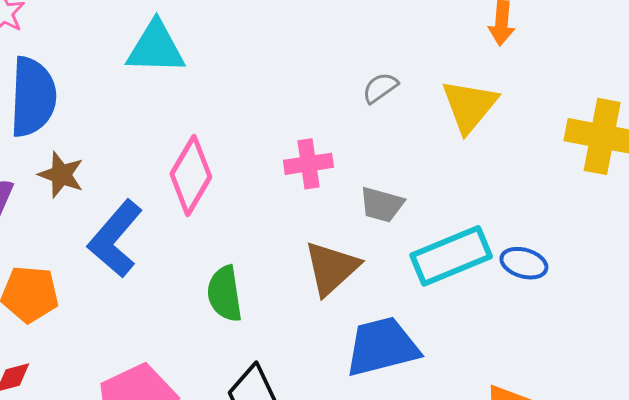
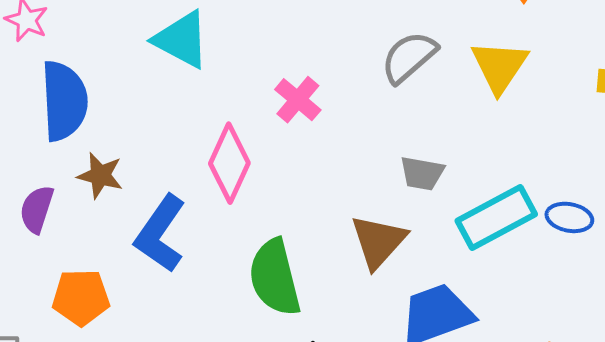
cyan triangle: (156, 48) -> (182, 40), turned 32
gray semicircle: (380, 88) -> (409, 57), size x1.6
pink cross: (308, 164) -> (298, 100), moved, turned -36
green semicircle: (225, 294) -> (275, 278), size x1.4

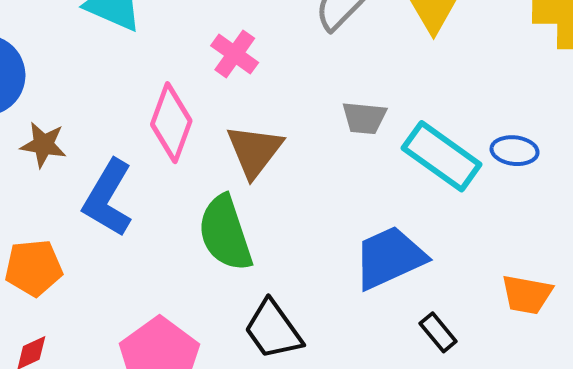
cyan rectangle: (496, 217) -> (442, 156), turned 68
brown triangle: (378, 242) -> (255, 151), moved

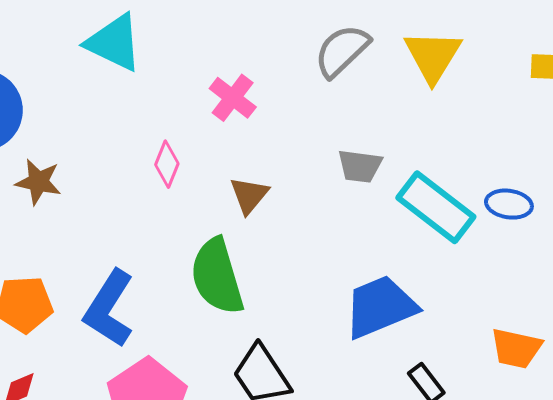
pink diamond: (171, 123) -> (167, 164), size x0.6
brown triangle: (255, 151) -> (249, 195), size x0.7
blue L-shape: (108, 198) -> (109, 309), moved

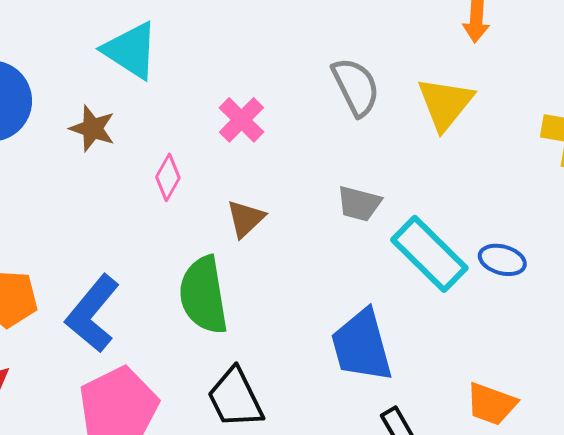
gray semicircle: (342, 51) -> (356, 87), turned 100
brown star: (38, 182) -> (92, 128), moved
blue trapezoid: (380, 307) -> (362, 346), turned -90

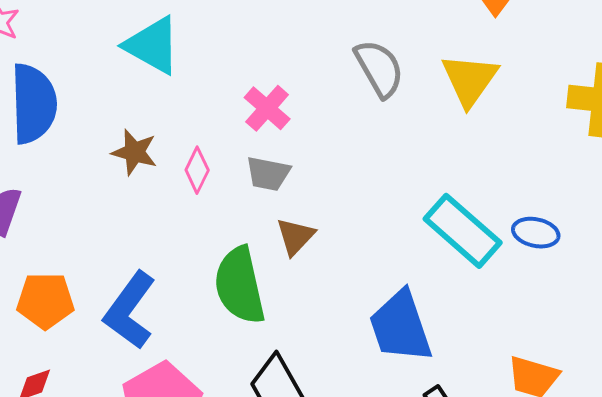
brown star: (92, 128) -> (134, 152), moved
gray trapezoid: (359, 204) -> (268, 174), moved
brown triangle: (246, 219) -> (295, 236), moved

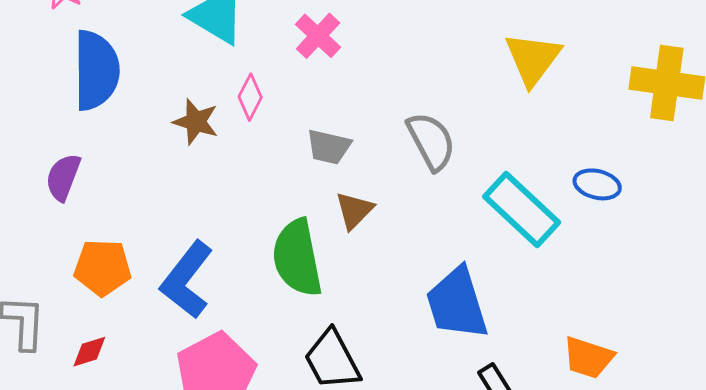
gray semicircle: (379, 68) -> (431, 141), moved
pink cross: (267, 108) -> (318, 36), moved
pink diamond: (197, 170) -> (250, 97), moved
blue ellipse: (536, 233) -> (597, 184), moved

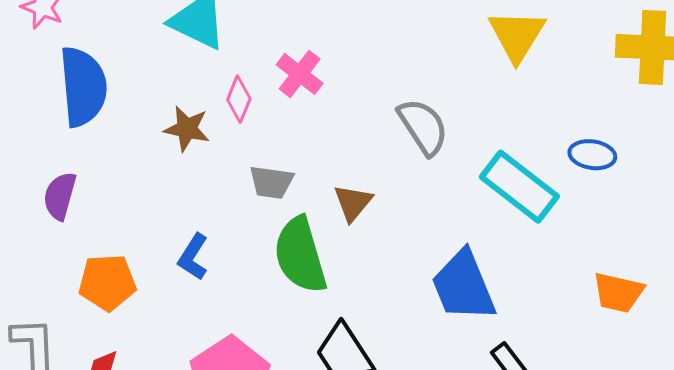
pink cross: (318, 36) -> (300, 74), moved
gray trapezoid: (329, 147) -> (271, 182), moved
blue L-shape: (187, 280) -> (193, 257), moved, size x0.6
orange trapezoid: (588, 358) -> (618, 293), moved

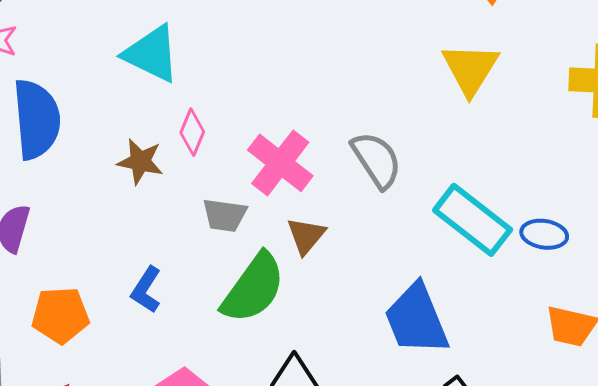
pink cross: (300, 74) -> (280, 163), moved, size x1.4
blue ellipse: (592, 155) -> (544, 234), moved
green semicircle: (300, 255) -> (253, 288), turned -128

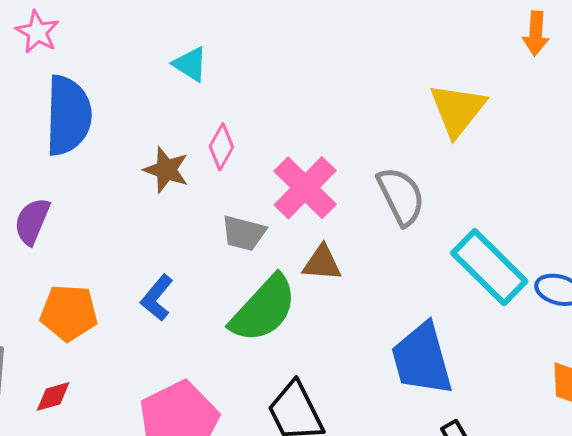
cyan triangle: (152, 54) -> (190, 64), size x0.6
yellow triangle: (470, 69) -> (458, 110), moved
brown triangle: (306, 236) -> (322, 263), turned 48

